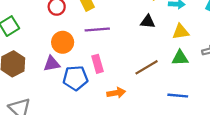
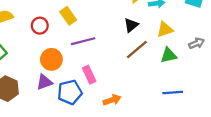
black triangle: (148, 22) -> (131, 25), turned -35
brown line: (147, 67) -> (137, 50), moved

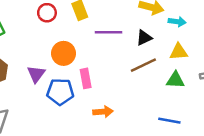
purple line: (83, 41) -> (108, 32), moved
orange circle: (51, 59) -> (64, 53), moved
purple triangle: (44, 82) -> (36, 74), turned -48

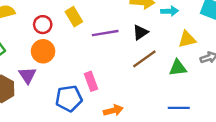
yellow triangle: (179, 52) -> (187, 39), moved
orange circle: (64, 53) -> (43, 51), moved
purple triangle: (36, 74) -> (27, 75), moved

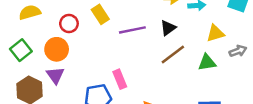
orange circle: (43, 51) -> (57, 49), moved

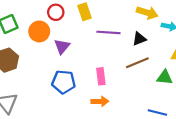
purple triangle: (55, 75) -> (62, 46), moved
pink rectangle: (120, 79) -> (101, 76), moved

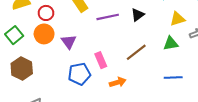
red circle: (56, 12) -> (46, 13), moved
brown line: (137, 63) -> (136, 52), moved
pink rectangle: (101, 76) -> (101, 60), moved

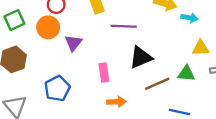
black triangle: (138, 15) -> (141, 57), moved, size x1.5
brown line: (136, 52) -> (157, 84), moved
blue pentagon: (79, 74) -> (57, 88), moved, turned -30

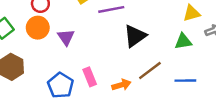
pink rectangle: (104, 72) -> (90, 77), moved
brown line: (157, 84) -> (150, 70), moved

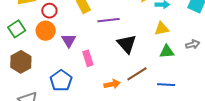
yellow triangle: (192, 13) -> (162, 29), moved
black triangle: (135, 36) -> (127, 44), turned -40
pink rectangle: (90, 77) -> (88, 58), moved

